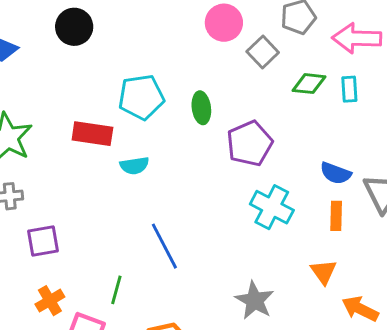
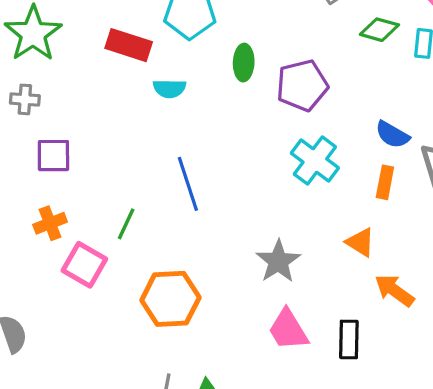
green ellipse: (201, 108) -> (244, 63), moved
orange triangle: (323, 272) -> (360, 242), turned -32

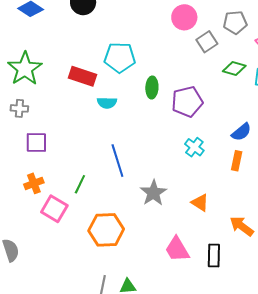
blue semicircle: (392, 135) -> (241, 132), turned -70
cyan cross: (315, 161) -> (194, 147), size x0.7
orange triangle: (360, 242) -> (200, 203), moved
gray star: (278, 261) -> (154, 193), moved

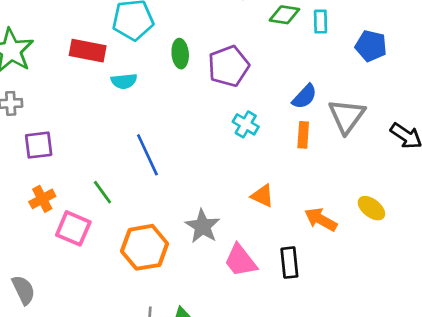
green line: (80, 184) -> (103, 192), turned -54
gray star: (154, 193) -> (202, 226), moved

